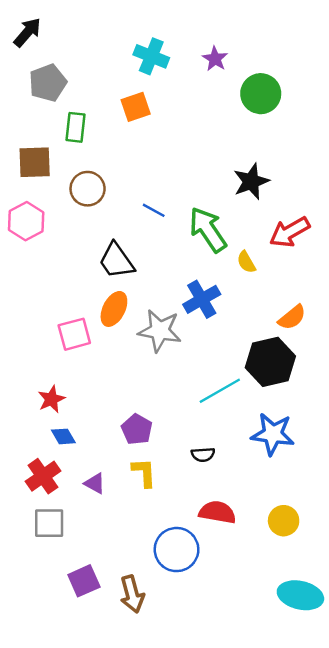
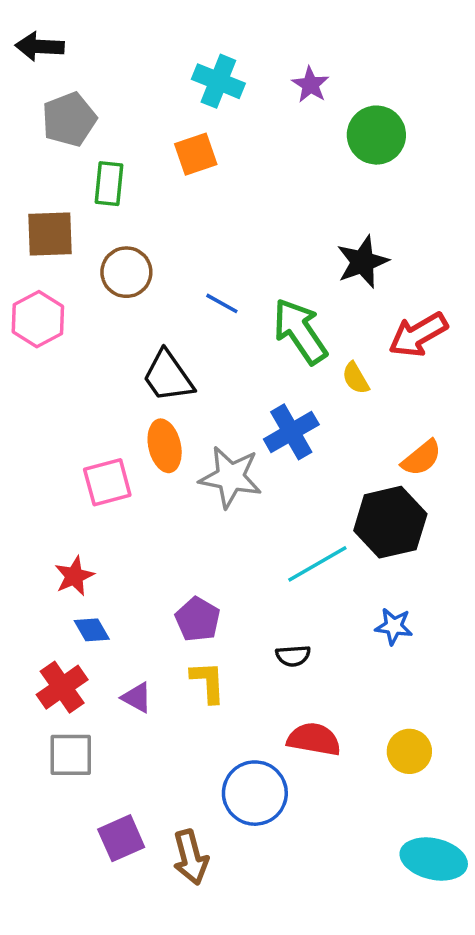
black arrow: (27, 32) -> (40, 46), turned -128
orange ellipse: (114, 309) -> (165, 446), turned -40
blue star: (273, 434) -> (394, 626), size x0.6

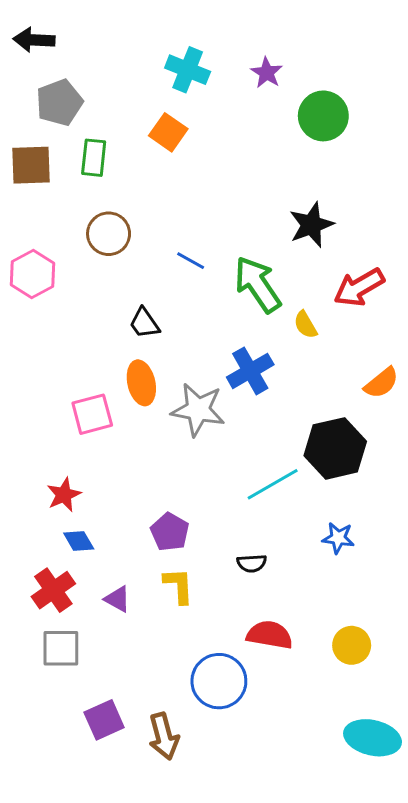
orange square: (196, 154) -> (168, 132), turned -36
brown square: (50, 234) -> (31, 165), moved
black trapezoid: (168, 376) -> (144, 323), size x0.7
orange semicircle: (422, 458) -> (381, 383), moved

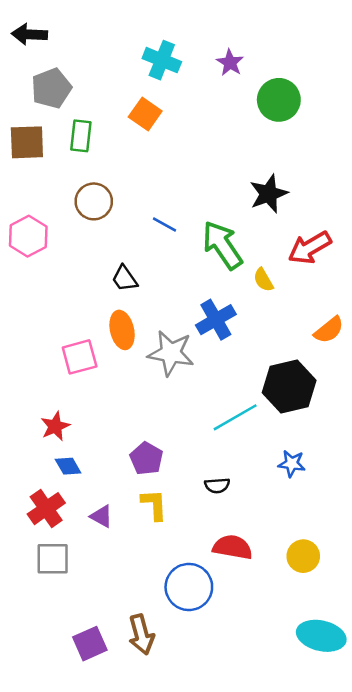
purple square: (104, 720) -> (90, 644), moved

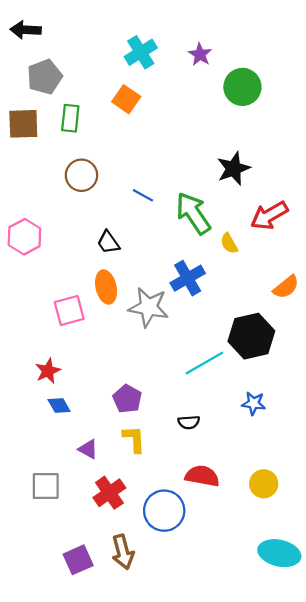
cyan cross: (162, 60) -> (141, 52), turned 36
pink hexagon: (28, 236) -> (24, 237), moved
red cross: (46, 509) -> (109, 493), moved

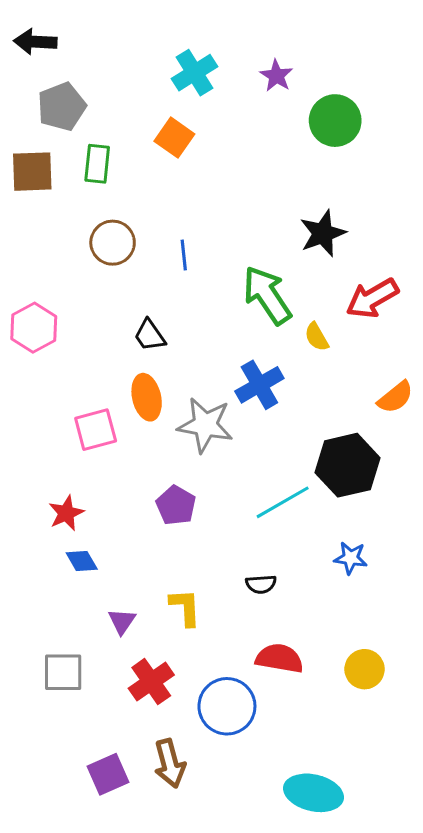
blue line: (143, 195) -> (184, 255), moved, turned 55
purple pentagon: (127, 399) -> (176, 505), moved
purple triangle: (88, 449) -> (122, 621), turned 35
cyan ellipse: (279, 553) -> (314, 793), moved

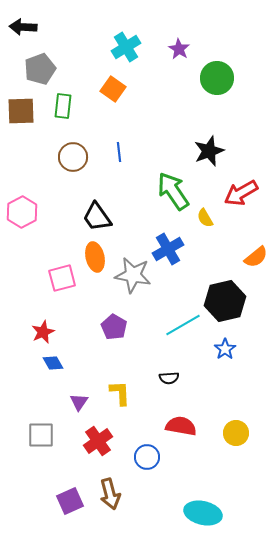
blue line: (184, 255) -> (119, 152), moved
black trapezoid: (150, 335) -> (97, 217), size x1.4
blue star: (351, 558) -> (225, 349), moved, turned 30
blue circle: (227, 706) -> (147, 457), size x0.7

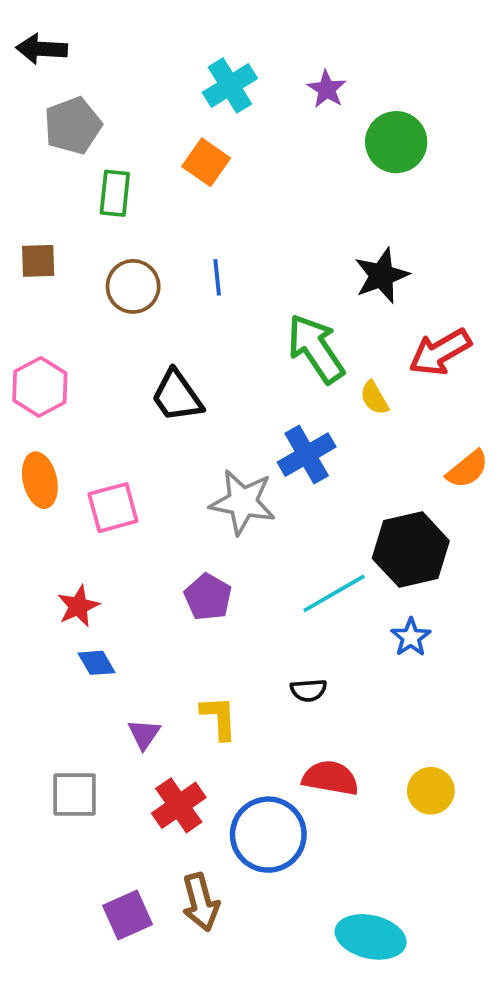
brown square: (21, 111) -> (38, 261), moved, size x0.7
orange ellipse: (95, 257) -> (40, 480), moved
blue circle: (147, 457) -> (268, 835), size x1.6

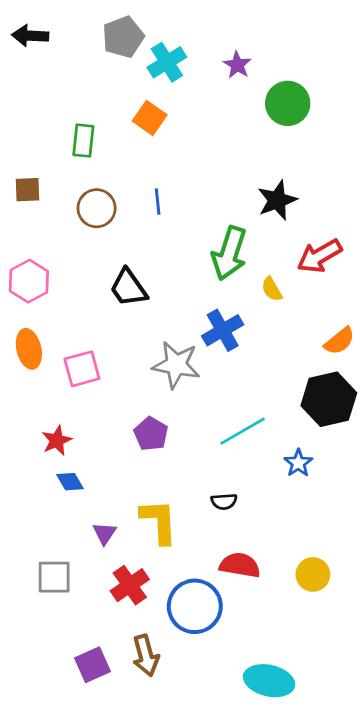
gray pentagon: (73, 126) -> (123, 37), moved
green arrow: (316, 349) -> (229, 253), turned -128
black hexagon: (411, 550) -> (329, 399), moved
yellow L-shape: (219, 718) -> (159, 521), size x1.4

